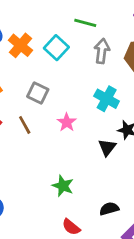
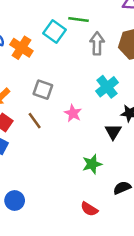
cyan square: (56, 48) -> (54, 32), moved
cyan cross: (107, 99) -> (107, 87), turned 30
green star: (63, 186) -> (92, 164), moved, turned -30

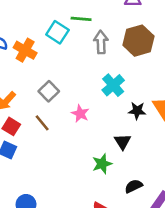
gray square: (43, 90) -> (49, 91), turned 30
black triangle: (113, 132) -> (123, 142), moved

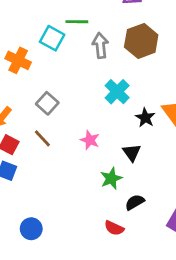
black star: (137, 111) -> (145, 118), turned 30
pink star: (80, 114) -> (90, 140), moved
black semicircle: (134, 186) -> (135, 202), moved

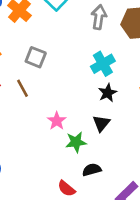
gray square: (47, 103) -> (36, 57), turned -35
black star: (145, 118) -> (108, 93), moved
pink star: (90, 140) -> (57, 121), moved

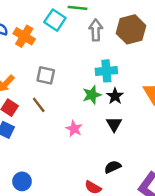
cyan cross: (103, 64) -> (106, 71), turned 35
green star: (76, 142) -> (92, 95), moved

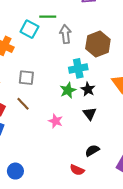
brown hexagon: (131, 29) -> (98, 44), moved

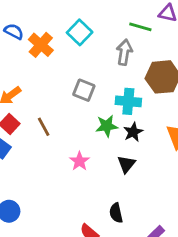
green line: (48, 17) -> (140, 27), moved
gray square: (26, 78) -> (84, 90), moved
black semicircle: (92, 150) -> (116, 213), turned -88

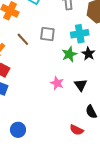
brown line: (44, 127) -> (23, 39), moved
black triangle: (126, 164) -> (81, 85), moved

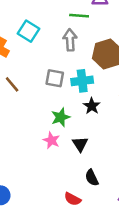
gray square: (47, 34) -> (55, 78), moved
green star: (69, 54) -> (61, 117), moved

